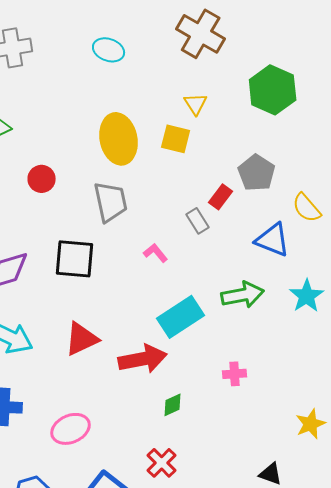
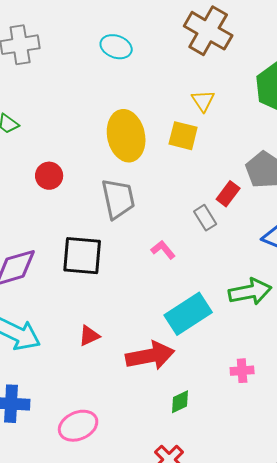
red triangle: (82, 339) -> (89, 336), size x0.6

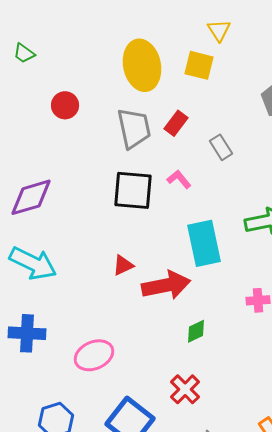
red rectangle: (228, 194) -> (176, 123), moved
black square: (82, 256) -> (133, 190), moved
cyan rectangle: (188, 314) -> (204, 243), turned -69
red triangle: (89, 336) -> (123, 265), moved

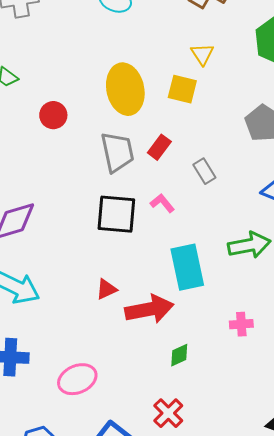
red circle: (65, 105) -> (53, 115), moved

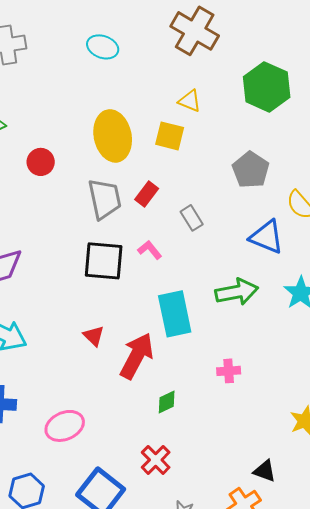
yellow triangle: (202, 54) -> (190, 101), turned -35
red triangle: (106, 289) -> (94, 336), turned -50
red arrow: (149, 309) -> (137, 356), turned -51

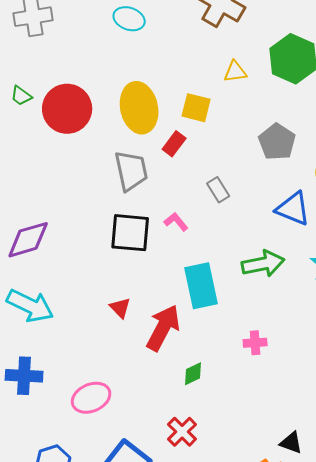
yellow triangle: (190, 101) -> (235, 72), moved, turned -30
red circle: (41, 162) -> (67, 109), moved, size x1.8
red rectangle: (147, 194) -> (174, 144), moved

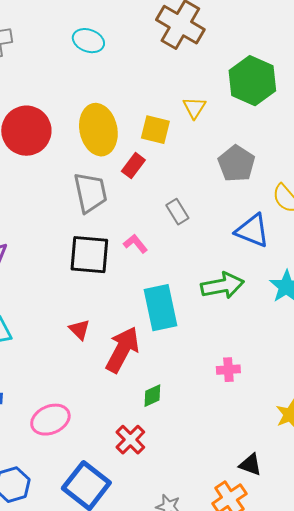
yellow triangle: (235, 72) -> (194, 108), moved, turned -50
pink cross: (255, 343) -> (228, 370), moved
red cross: (182, 432) -> (130, 440), moved

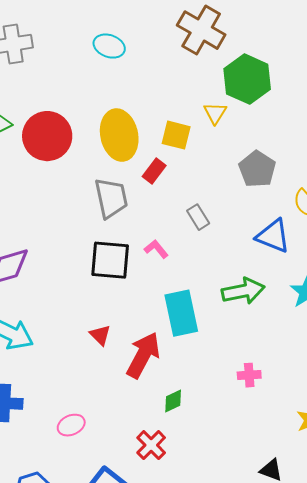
green hexagon: (252, 81) -> (247, 79), moved
pink ellipse: (50, 420) -> (71, 425), size x0.7

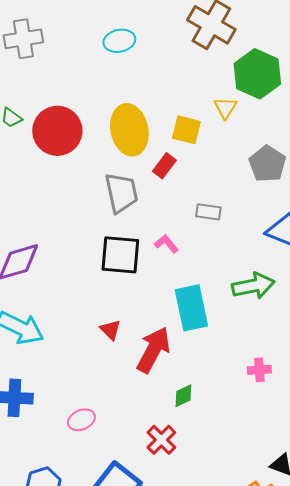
cyan ellipse: (109, 46) -> (119, 41), turned -32
gray rectangle: (198, 217) -> (208, 212), turned -50

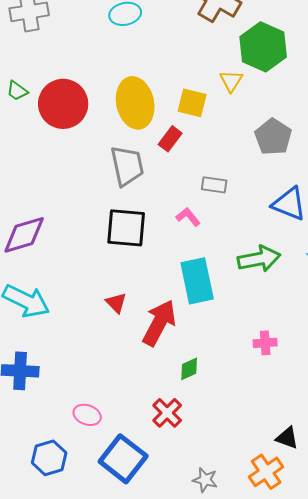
pink L-shape: (166, 244) -> (188, 217), moved
pink ellipse: (81, 420) -> (87, 415), moved, turned 44

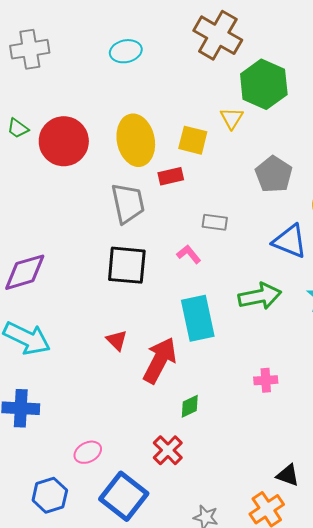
red rectangle: (170, 139) -> (171, 176), turned 40
pink ellipse: (87, 415) -> (88, 452), turned -48

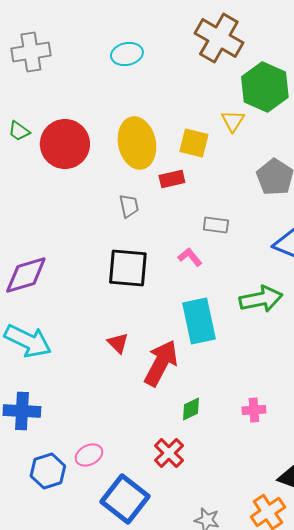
gray trapezoid: (128, 203) -> (129, 206), size x0.6
pink cross: (266, 380) -> (254, 410), moved
blue hexagon: (50, 495) -> (48, 471), moved

